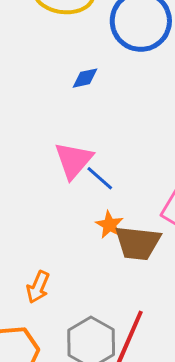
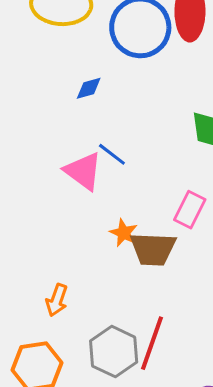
pink triangle: (74, 160) -> (83, 171), turned -30
blue line: (100, 178) -> (112, 154), moved

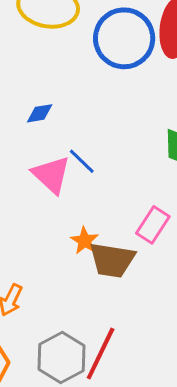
blue diamond: (89, 88) -> (40, 113), moved

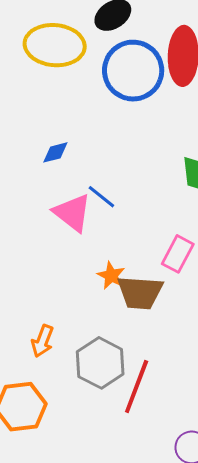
gray hexagon: (62, 358) -> (100, 363), moved

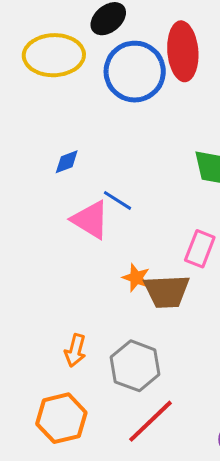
red line: (137, 386) -> (151, 421), moved, turned 32

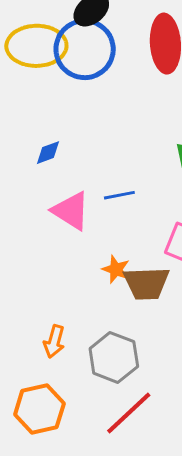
blue circle: (135, 72) -> (85, 49), moved
blue line: (118, 200) -> (119, 195), moved, turned -44

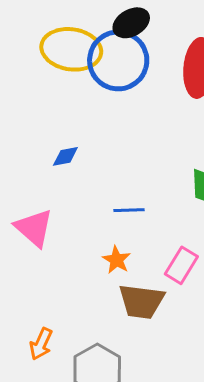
pink triangle: (71, 211) -> (34, 228), moved
orange star: (116, 269) -> (116, 260), moved

